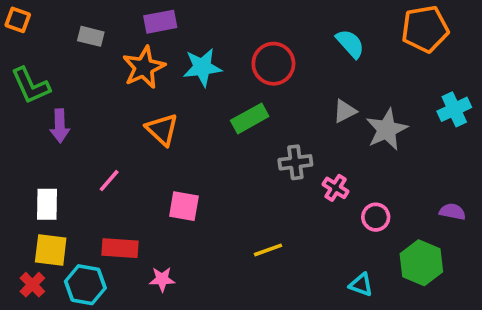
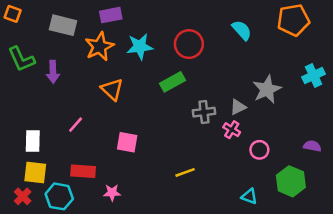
gray rectangle: (91, 36) -> (63, 25), size x1.5
gray triangle: (345, 111) -> (238, 107), moved
purple arrow: (60, 126) -> (53, 72), moved

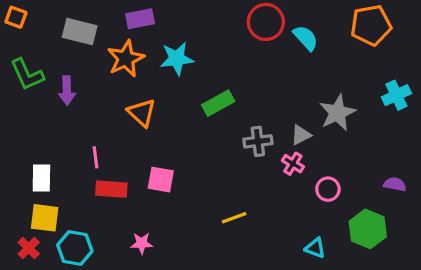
red circle: (189, 44) -> (266, 22), moved
pink line: (76, 125) -> (96, 157), turned -48
red rectangle: (83, 171) -> (111, 189), moved

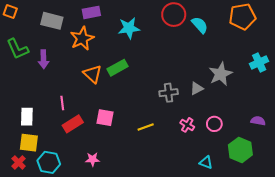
cyan star: (177, 59) -> (129, 28), moved
green rectangle: (218, 103) -> (117, 68), moved
pink cross: (293, 164) -> (187, 125), moved
red rectangle: (111, 189) -> (73, 124), turned -36
yellow line: (234, 218) -> (146, 127), moved

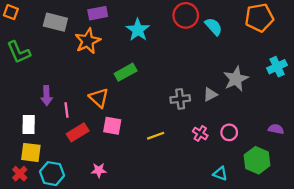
cyan star: (129, 28) -> (138, 30), turned -30
purple arrow: (44, 59) -> (46, 96), moved
orange triangle: (92, 74) -> (99, 98), moved

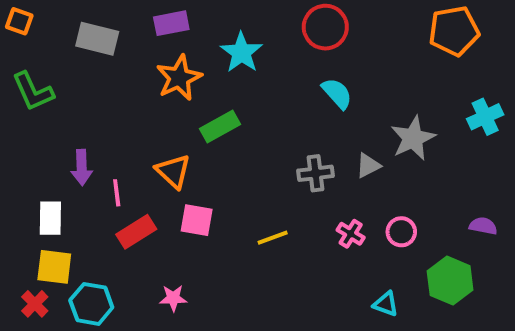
cyan semicircle: (214, 27) -> (337, 93), moved
orange star: (88, 41) -> (179, 78), moved

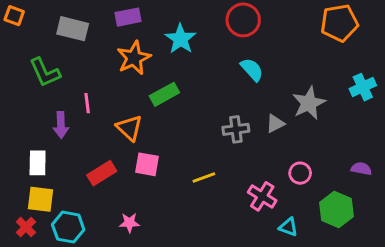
green L-shape: (33, 91) -> (45, 72), moved
pink line: (117, 193) -> (87, 103), moved
pink cross: (351, 234) -> (262, 196), moved, size x1.4

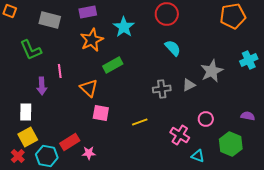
red rectangle: (102, 173) -> (70, 142), moved
yellow square: (40, 199) -> (28, 137), turned -36

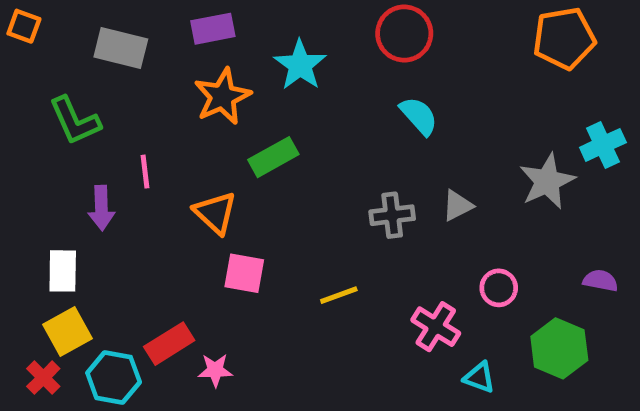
gray star: (212, 71) -> (547, 181), moved

